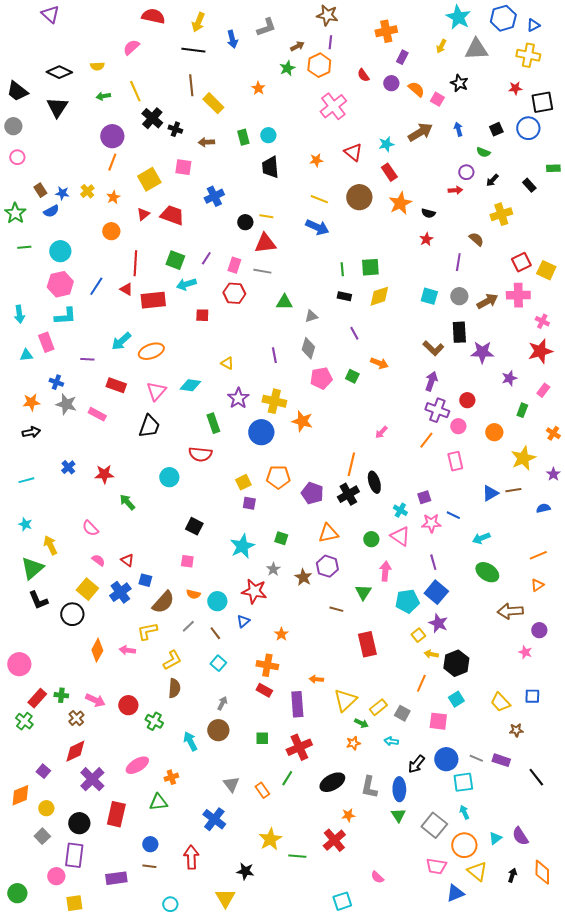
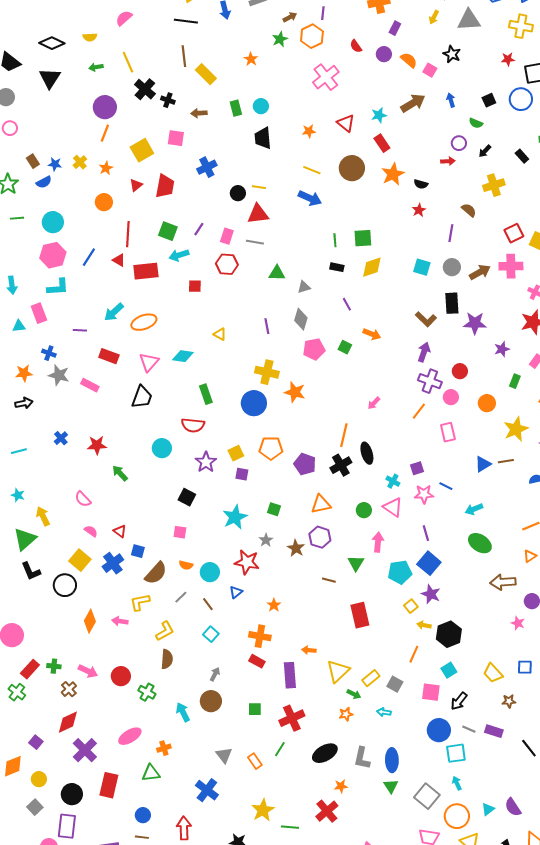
red trapezoid: (172, 215) -> (165, 186), turned 80
purple star: (238, 398) -> (206, 462), moved
black arrow: (416, 764) -> (459, 701), moved

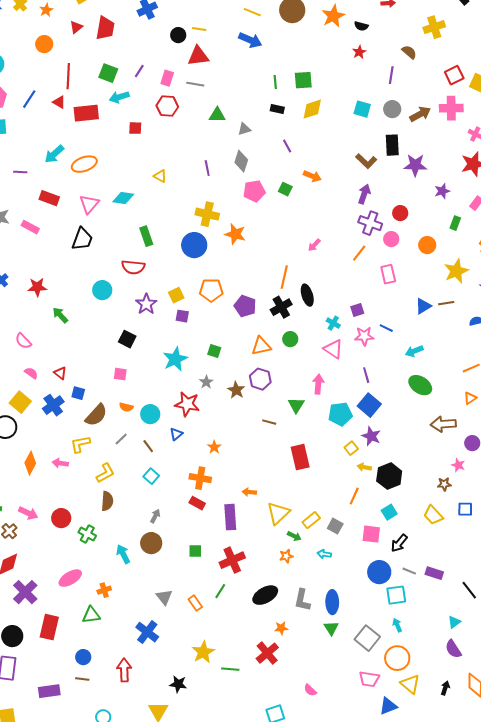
green circle: (364, 510) -> (290, 339), moved
brown star: (509, 701) -> (444, 484), moved
cyan triangle: (488, 809) -> (454, 622), moved

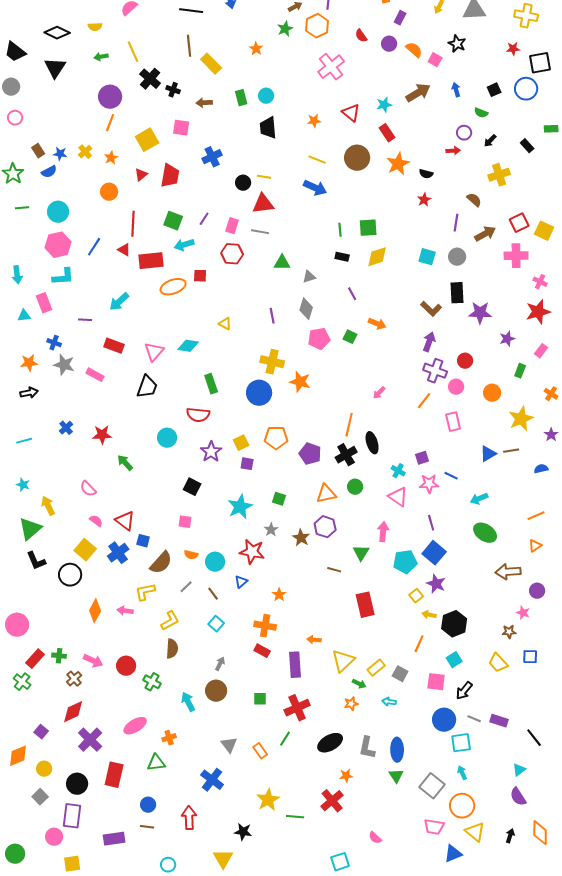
brown arrow: (420, 114) -> (485, 234), moved
orange ellipse: (84, 164) -> (173, 287), moved
red triangle: (60, 373) -> (125, 521), size x1.5

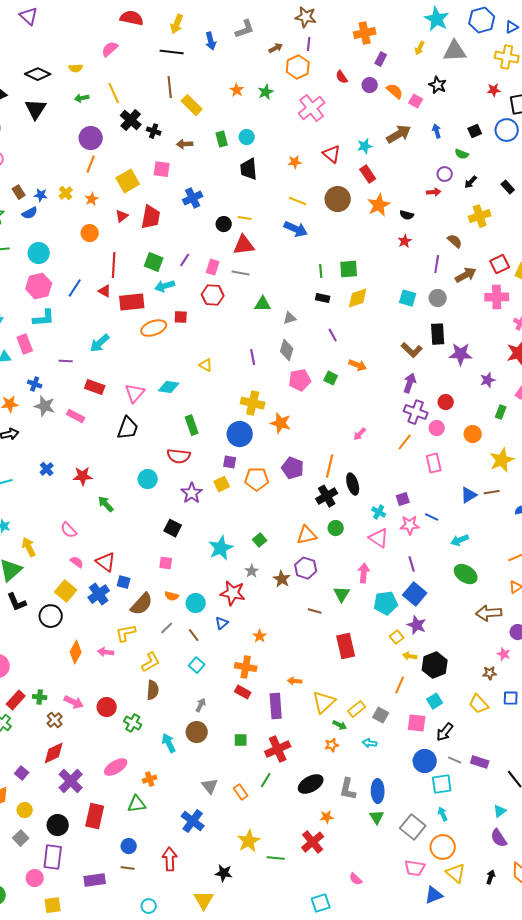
green star: (285, 29) -> (266, 92), moved
purple pentagon: (310, 454) -> (293, 468), moved
purple square: (247, 464) -> (230, 462), moved
green square: (279, 499) -> (260, 540), turned 32

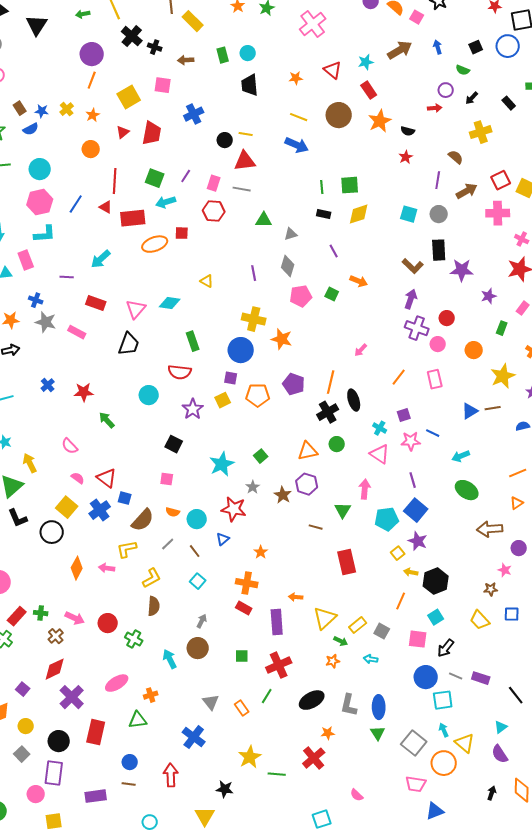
orange line: (405, 442) -> (399, 377), moved
yellow triangle: (456, 873) -> (465, 743), moved

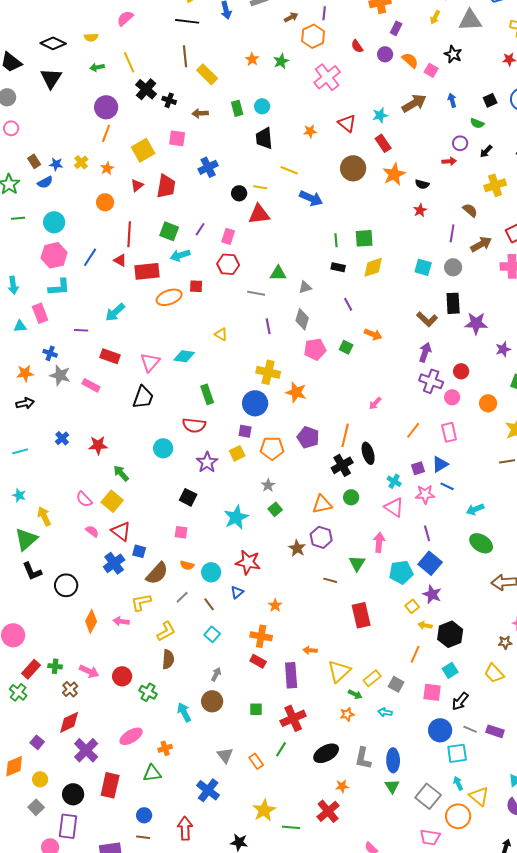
yellow line: (299, 117) -> (289, 170), moved
gray line: (242, 189) -> (256, 293), moved
blue triangle: (470, 411) -> (440, 464), moved
gray star: (253, 487) -> (268, 485), moved
yellow square: (67, 507) -> (112, 501), moved

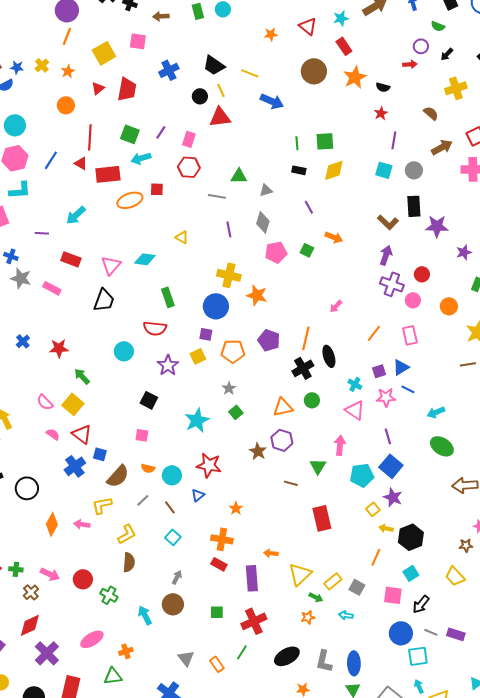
black trapezoid: (264, 138) -> (214, 65), moved, turned -50
yellow line: (260, 187) -> (221, 90), turned 56
purple line: (452, 233) -> (394, 140), moved

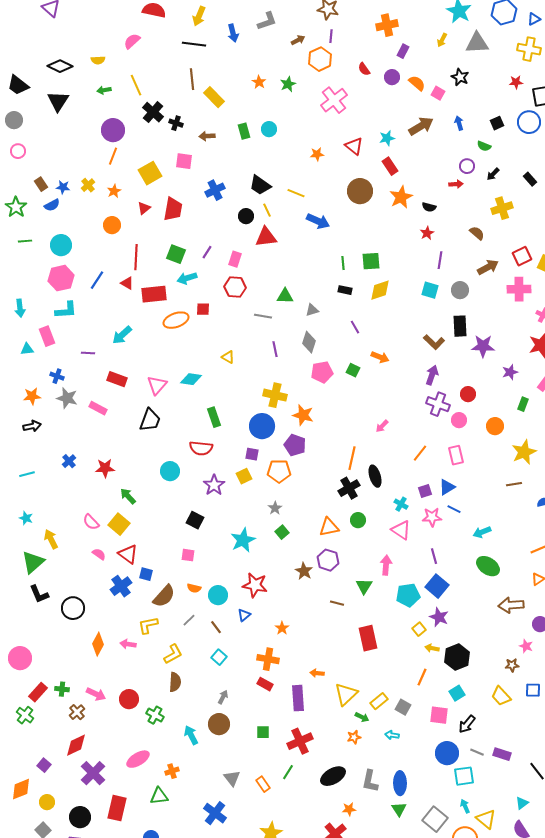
purple pentagon: (269, 340) -> (295, 445), moved

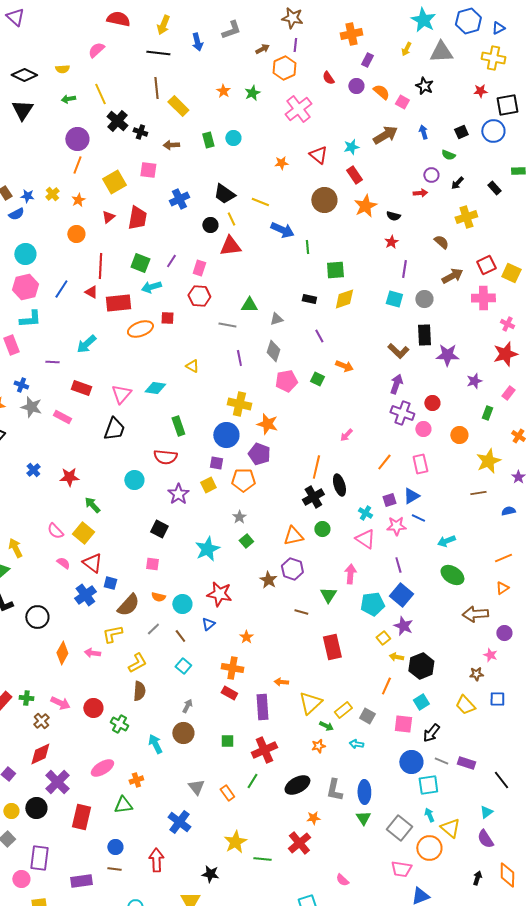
green line: (343, 263) -> (307, 247), moved
black circle: (80, 817) -> (36, 808), moved

